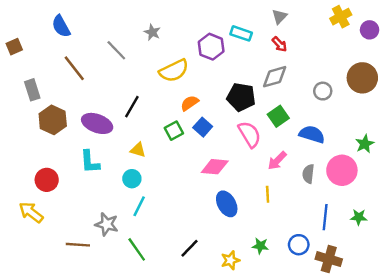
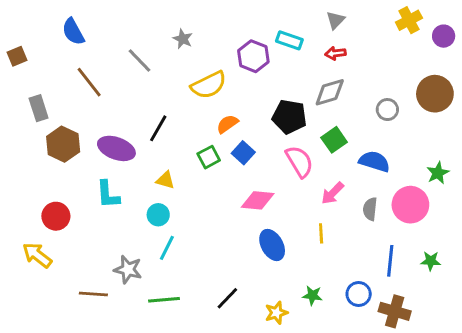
red arrow: (280, 44) -> (335, 53), turned 126
green line: (137, 249) -> (164, 300), turned -60

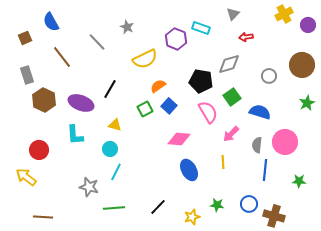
red arrow: (335, 53) -> (246, 37), moved
brown square: (17, 56) -> (25, 38), moved
green star: (438, 173) -> (307, 103), moved
blue line: (390, 261) -> (265, 170), moved
brown line: (93, 294) -> (43, 217), moved

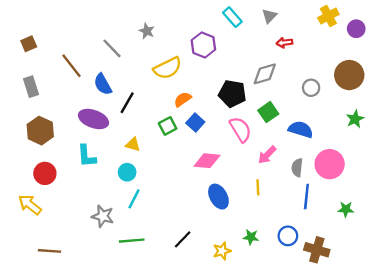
blue semicircle: (51, 22) -> (103, 84), moved
cyan rectangle: (201, 28) -> (232, 17), moved, turned 30
brown hexagon: (44, 100) -> (40, 131), moved

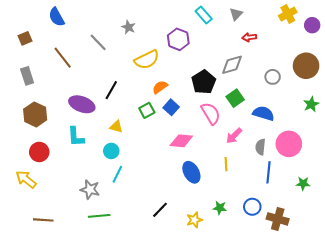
blue semicircle: (103, 84) -> (56, 17), moved
black pentagon: (232, 94) -> (204, 82), turned 30
green line: (132, 241) -> (99, 216), moved

